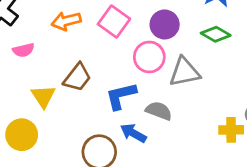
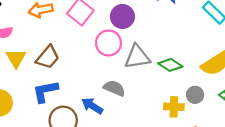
green diamond: (216, 34) -> (170, 65), moved
yellow triangle: (43, 96) -> (16, 58), moved
blue L-shape: (121, 96) -> (45, 91), moved

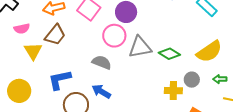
brown trapezoid: (48, 57) -> (55, 35), moved
gray semicircle: (114, 88) -> (102, 62), moved

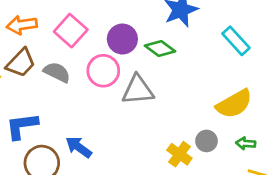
green diamond: (169, 54) -> (160, 48), moved
gray semicircle: (102, 62) -> (57, 72), moved
yellow cross: (173, 91) -> (179, 154), turned 30

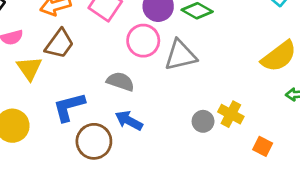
gray semicircle: (57, 72) -> (120, 82), moved
gray circle: (206, 141) -> (203, 121), moved

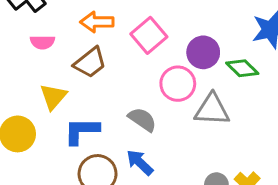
yellow triangle: (29, 68) -> (53, 97), moved

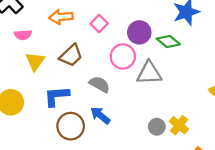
pink square: (149, 35) -> (99, 23), size x0.7
brown trapezoid: (90, 63) -> (71, 55), moved
yellow triangle: (53, 97) -> (35, 61), moved

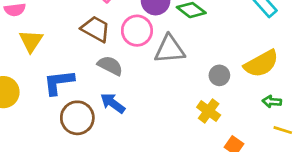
brown trapezoid: (71, 55) -> (96, 29), moved, turned -105
gray circle: (157, 127) -> (219, 75), moved

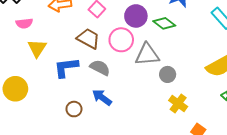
gray circle: (219, 75) -> (168, 74), moved
blue L-shape: (59, 82) -> (66, 67), moved
brown circle: (77, 118) -> (74, 109), size x0.6

